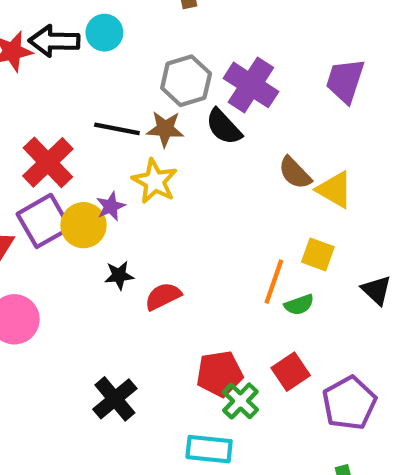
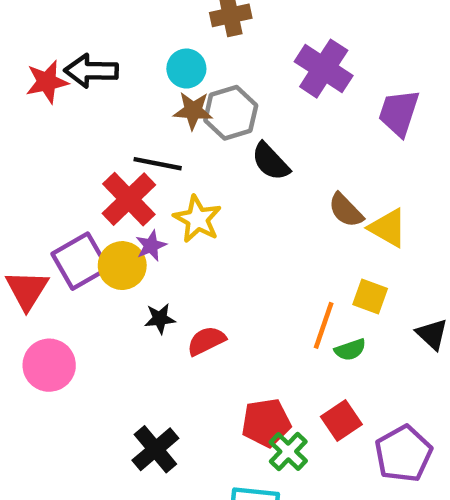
cyan circle: (104, 33) -> (186, 69), moved
purple cross: (251, 85) -> (324, 69), moved
brown star: (165, 129) -> (193, 111), moved
red cross: (48, 162) -> (129, 199), moved

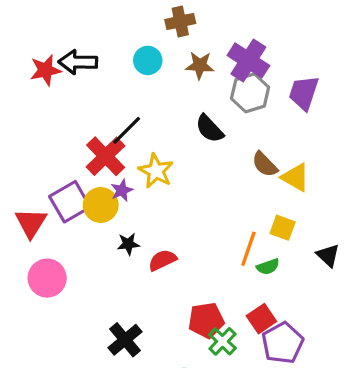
brown star: (193, 111) -> (200, 65), moved
gray hexagon: (231, 113) -> (250, 93), moved
black line: (158, 164) -> (127, 130), turned -56
purple pentagon: (403, 454) -> (283, 343), moved

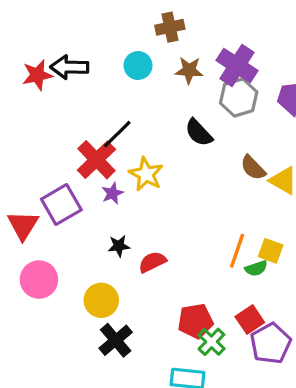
yellow circle: (101, 205) -> (101, 300), moved
yellow square: (283, 228) -> (271, 251), moved

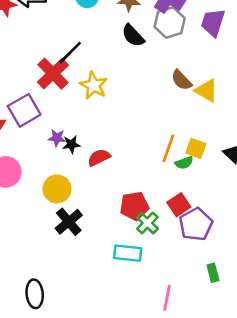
black semicircle: (199, 133) -> (133, 36), moved
purple star: (112, 193) -> (57, 138), moved, turned 30

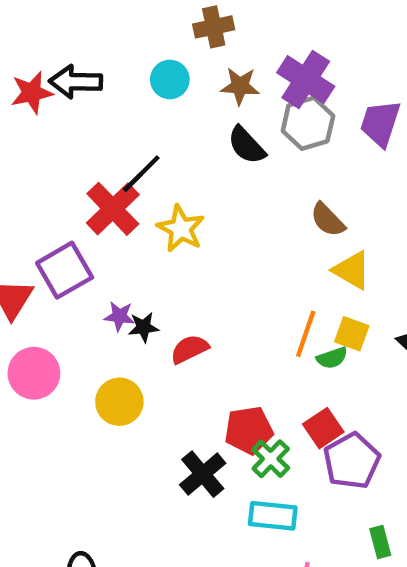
yellow triangle: (206, 91) -> (352, 270), moved
black cross: (69, 222) -> (203, 474), moved
cyan rectangle: (128, 253) -> (273, 516), moved

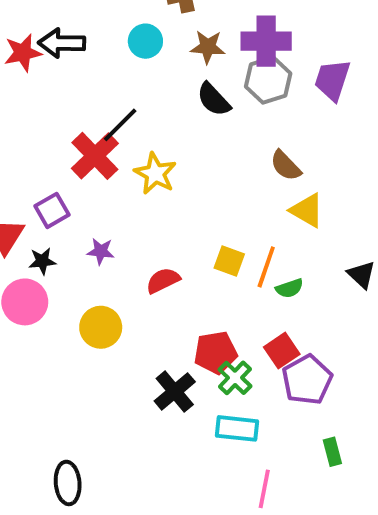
purple cross: (306, 79) -> (266, 41), turned -33
purple square: (65, 270) -> (52, 210), size x0.7
black star: (144, 327) -> (42, 261), moved
yellow square: (352, 334) -> (229, 261), moved

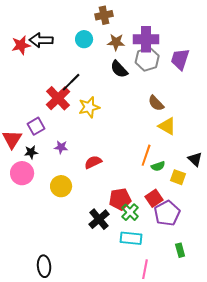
yellow star: (155, 173) -> (89, 107), turned 30
yellow square: (229, 261) -> (178, 177), moved

